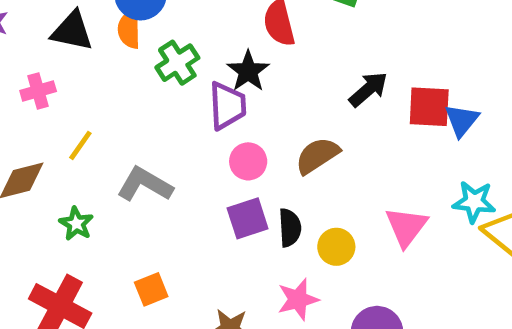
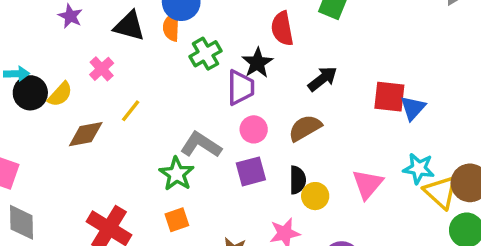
black arrow: (368, 89) -> (323, 79), moved
pink cross: (38, 91) -> (102, 69), turned -30
gray L-shape: (145, 184) -> (201, 145), moved
green star: (76, 224) -> (177, 174), moved, size x1.4
black semicircle: (290, 228) -> (298, 180), moved

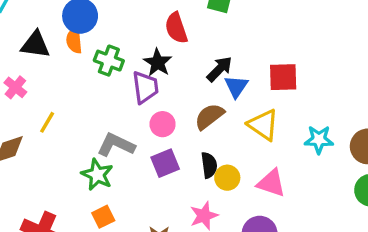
green cross: (206, 54) -> (109, 61), turned -32
blue triangle: (413, 108) -> (236, 86), moved
pink triangle: (368, 184) -> (271, 183), moved, turned -44
yellow triangle: (441, 192) -> (263, 125), moved

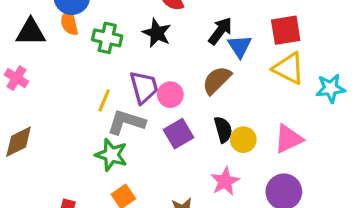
purple trapezoid: (145, 87) -> (144, 87), moved
yellow line: (47, 122) -> (104, 101), moved
yellow triangle: (263, 125) -> (289, 68), moved
pink triangle: (271, 183) -> (289, 139), turned -36

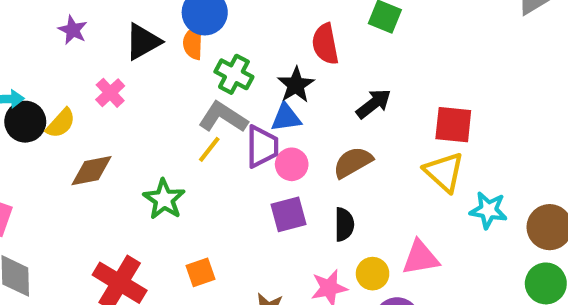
black triangle: (31, 32) -> (143, 42), turned -44
blue triangle: (240, 46) -> (286, 118), moved, turned 40
gray L-shape: (126, 122) -> (223, 117), moved
yellow circle: (243, 140) -> (373, 274), moved
green star: (111, 155) -> (164, 199), moved

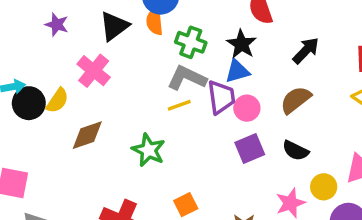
pink cross: (110, 93) -> (94, 71), size x1.4
yellow line: (209, 149) -> (179, 105), turned 40
black semicircle: (344, 224) -> (296, 151), turned 124

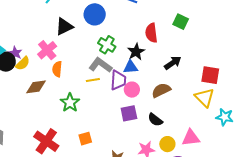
orange semicircle: (155, 21) -> (57, 69), moved
purple star: (57, 25) -> (15, 53), moved

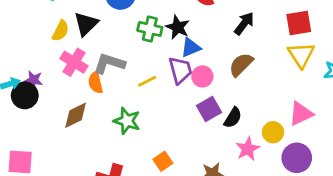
black star: (136, 52) -> (178, 27), moved
yellow semicircle: (23, 63) -> (61, 31), moved
gray L-shape: (100, 65) -> (109, 64), moved
yellow triangle: (205, 97) -> (301, 55), turned 30
black semicircle: (155, 120) -> (233, 118), moved, turned -77

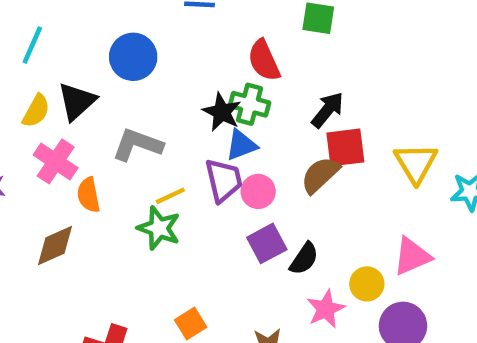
red square: (299, 23) -> (345, 147), moved
green cross: (150, 29) -> (249, 104), moved
gray L-shape: (109, 64) -> (137, 145), moved
green star: (127, 121) -> (159, 228), moved

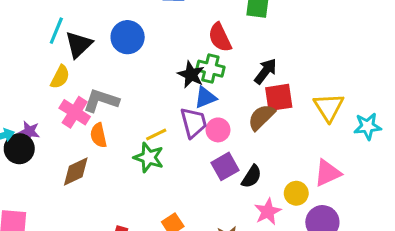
black triangle: (77, 101) -> (79, 44), moved
gray L-shape: (137, 145) -> (101, 101), moved

